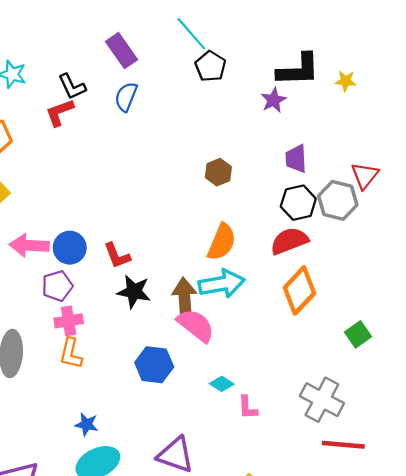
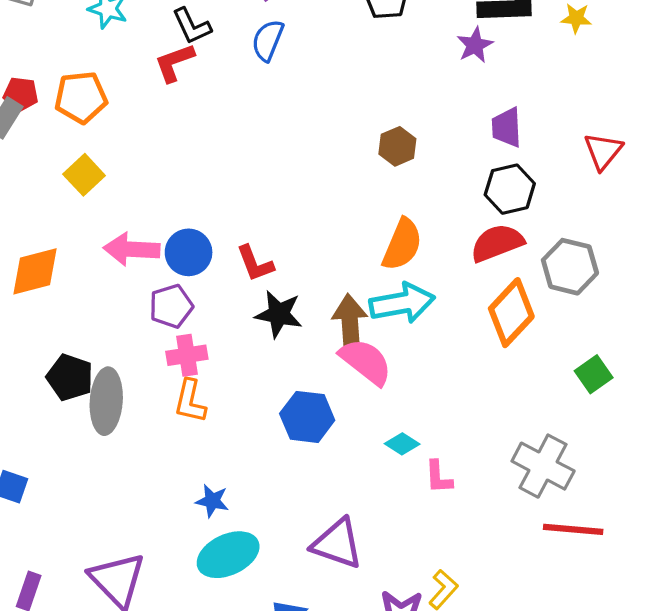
gray hexagon: (338, 200) -> (570, 267), moved

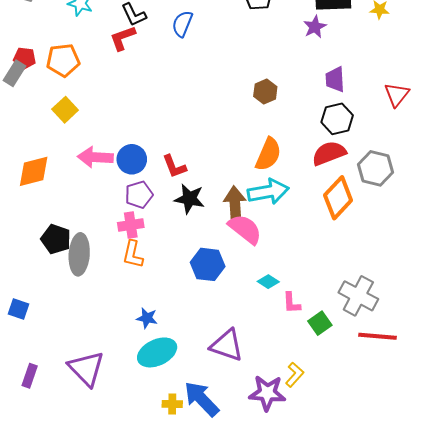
purple pentagon: (171, 306) -> (139, 195), moved
green square: (594, 374) -> (320, 323), moved

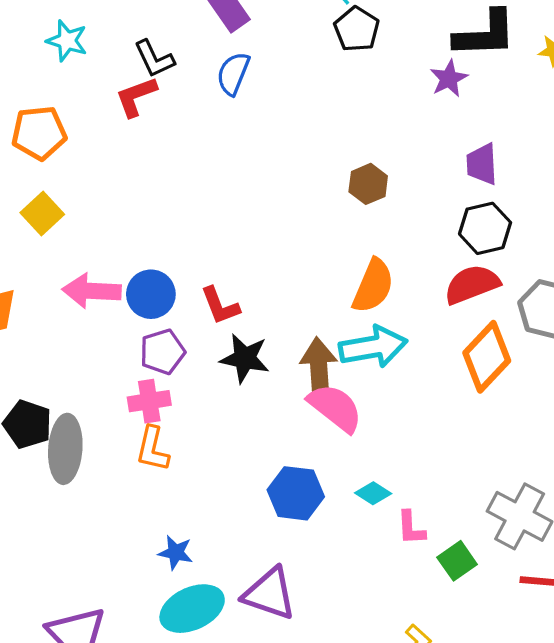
blue hexagon: (208, 264) -> (296, 493), moved
purple triangle: (227, 345) -> (269, 594), moved

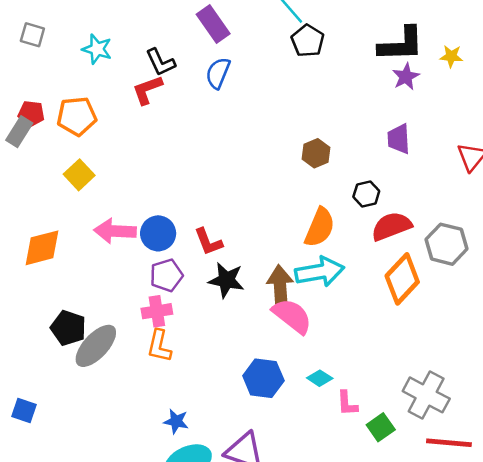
purple star: (449, 79) -> (406, 77), moved
black hexagon: (485, 228) -> (366, 194), moved, size x0.7
gray ellipse: (65, 449) -> (96, 346), turned 39

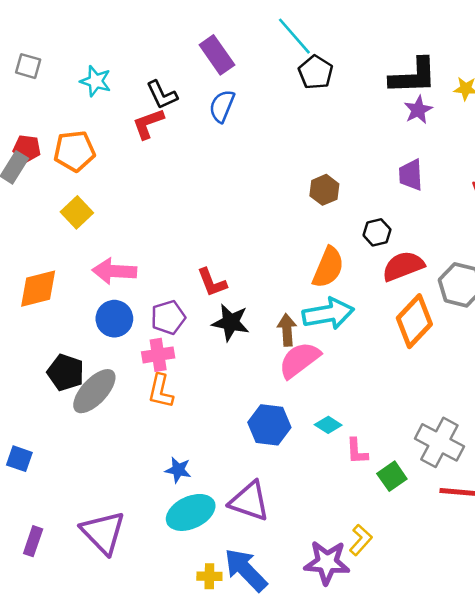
blue circle: (158, 233) -> (114, 319), moved
brown arrow: (280, 287) -> (287, 330), size x0.7
pink semicircle: (292, 316) -> (299, 360), turned -75

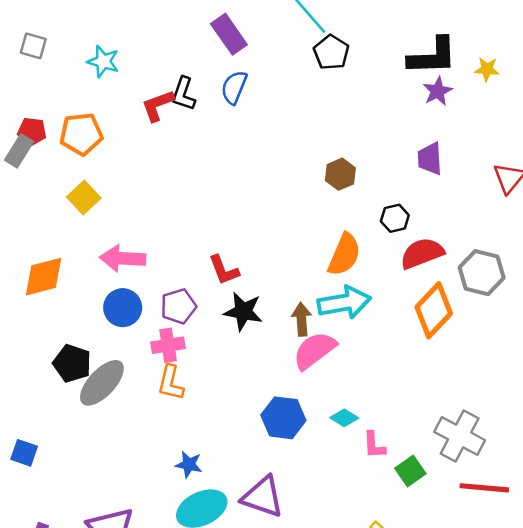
black L-shape: (162, 95) -> (184, 94), moved, turned 44

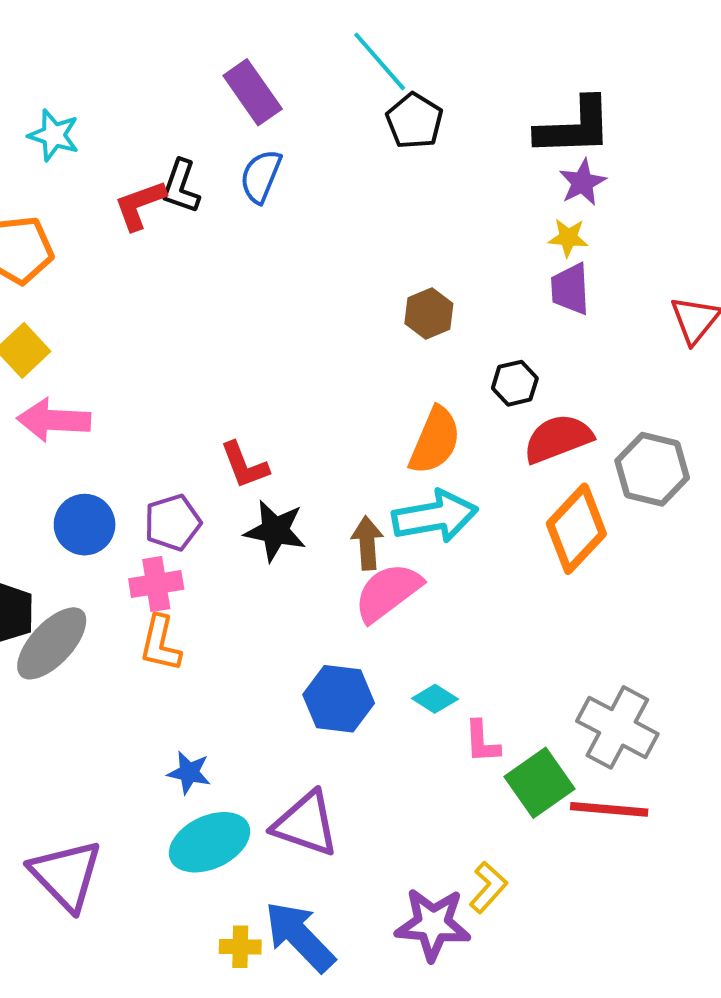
yellow star: (487, 69) -> (568, 238), moved
pink arrow: (123, 258) -> (54, 420), moved
green square: (410, 471) -> (539, 783), size x1.4
red line: (484, 488) -> (609, 809), moved

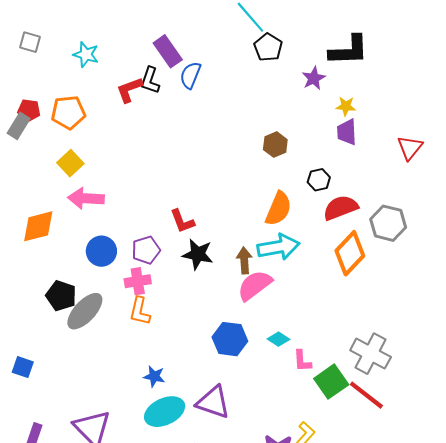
purple rectangle: (253, 92) -> (168, 51), moved
purple star: (582, 182) -> (314, 78), moved
red line: (609, 809) -> (366, 395), turned 33

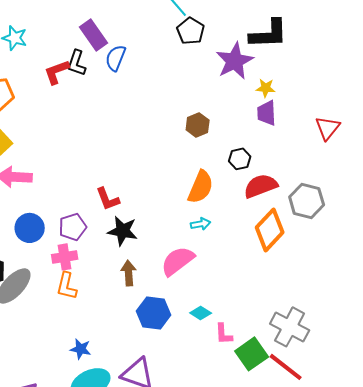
purple star: (314, 78) -> (235, 61), size x1.6
cyan arrow: (278, 247) -> (201, 224), size x0.5
brown arrow: (244, 260) -> (129, 273), moved

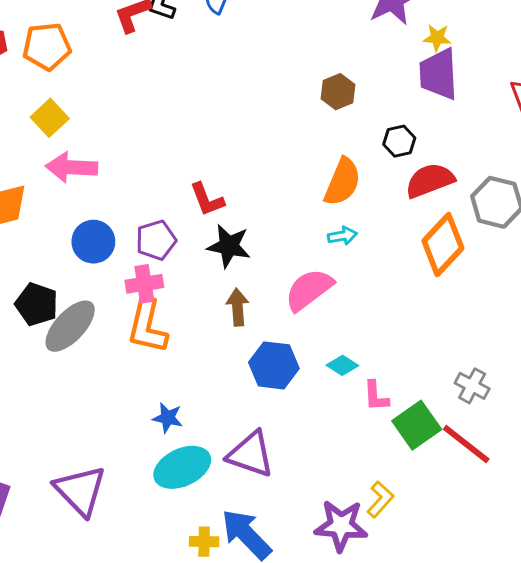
purple trapezoid: (267, 113) -> (439, 74), size x1.4
orange L-shape: (67, 286) -> (147, 326), size x1.4
gray cross: (290, 327) -> (472, 386), size x0.6

